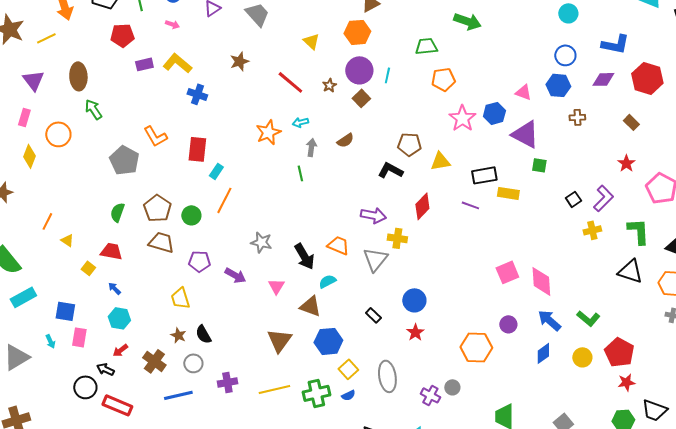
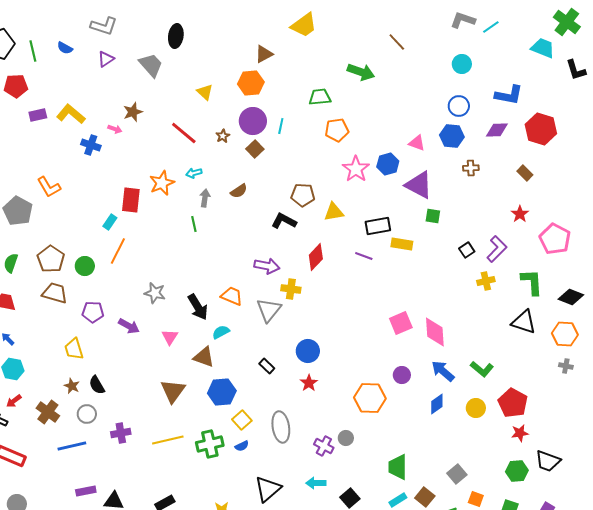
pink arrow: (172, 24) -> (115, 129), moved
red rectangle: (197, 149) -> (131, 200), moved

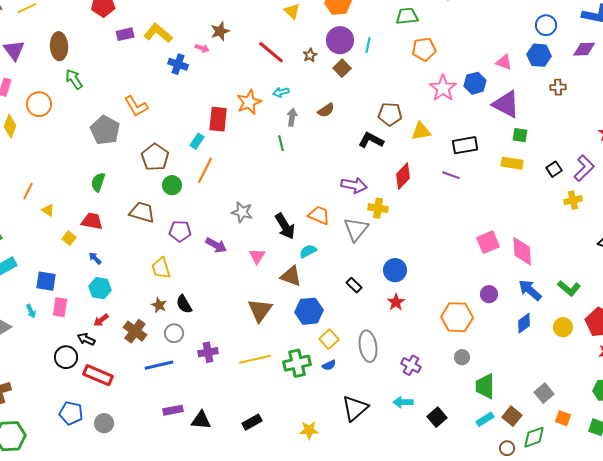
yellow rectangle: (402, 244) -> (512, 163), moved
brown pentagon: (51, 259) -> (155, 157), moved
gray circle: (346, 438) -> (462, 357), moved

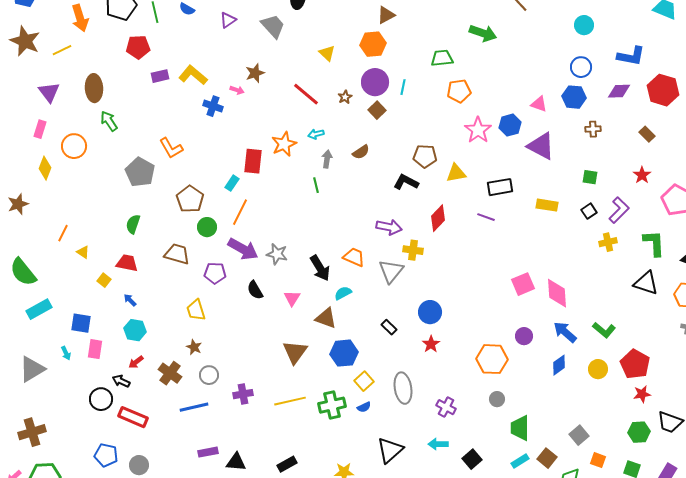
green square: (520, 135) -> (590, 177), moved
purple arrow: (216, 245) -> (243, 249), moved, size x1.4
black semicircle: (184, 304) -> (255, 290), moved

